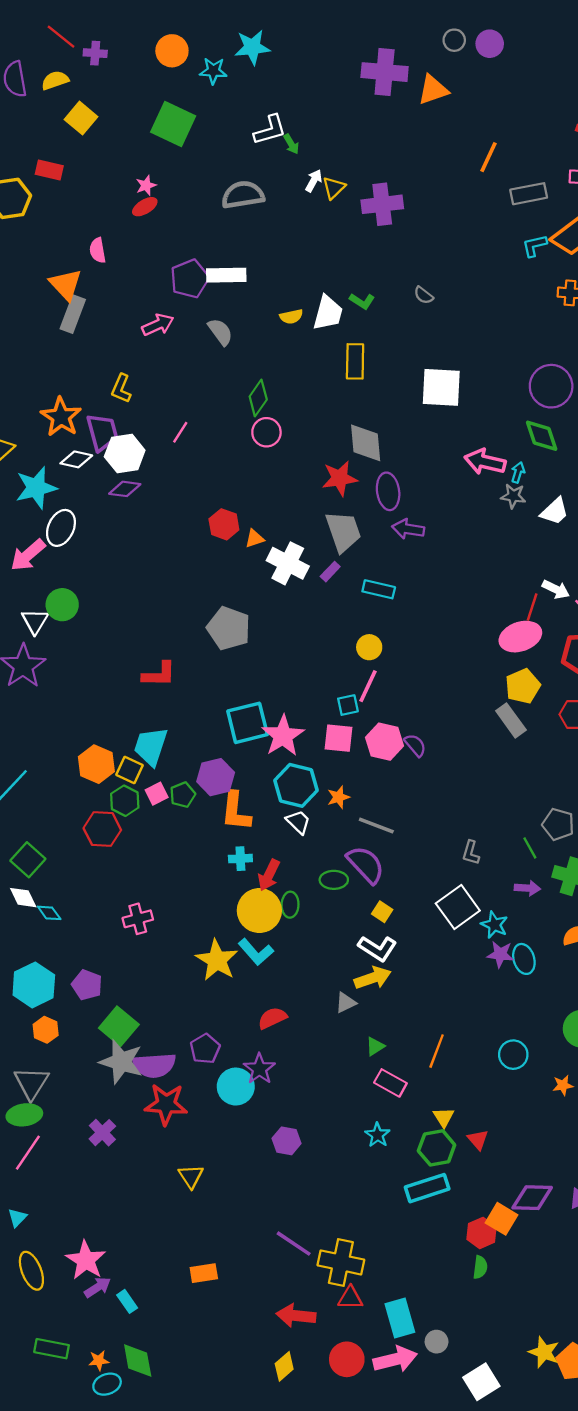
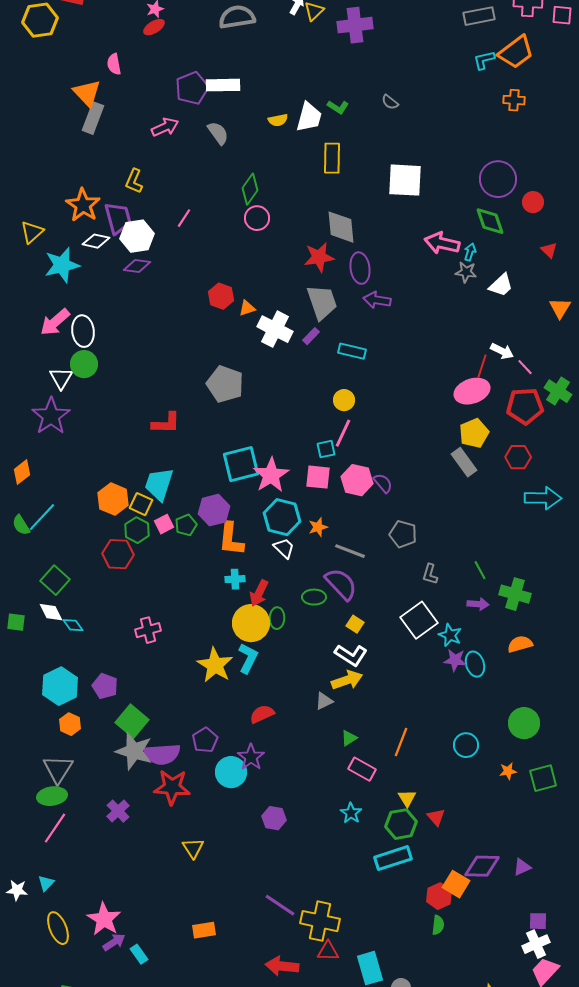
white ellipse: (61, 528) -> (83, 331), moved, turned -32
gray pentagon: (558, 824) -> (403, 534), moved
cyan L-shape: (256, 952) -> (248, 658), turned -112

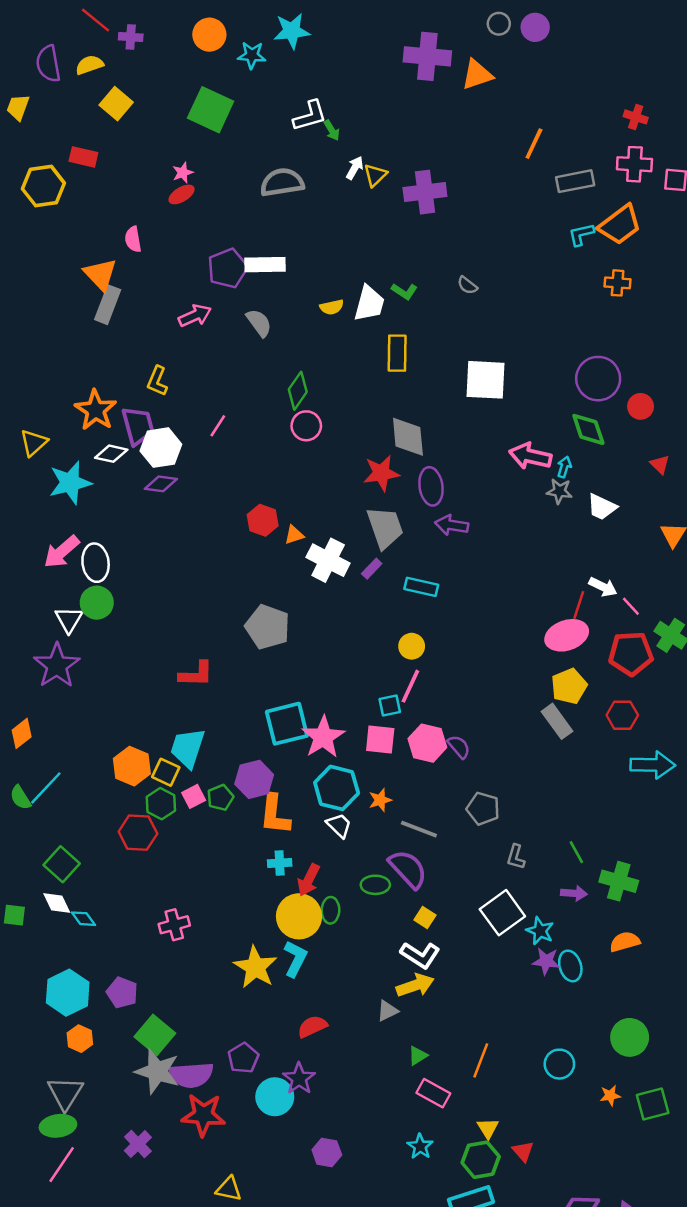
white trapezoid: (501, 285) -> (602, 507), turned 68
yellow triangle: (193, 848) -> (229, 1189), turned -45

